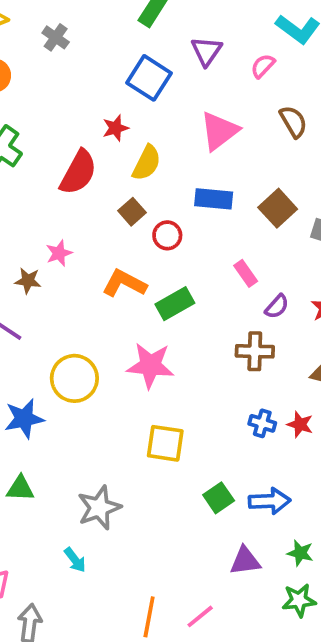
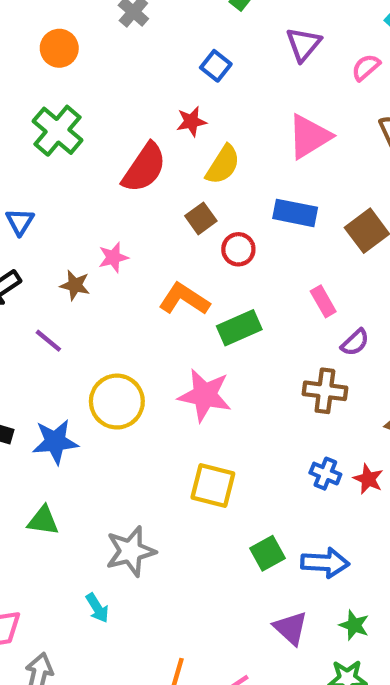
blue square: (149, 78) -> (216, 66), moved, size x0.6
purple triangle: (245, 561) -> (291, 628), turned 44

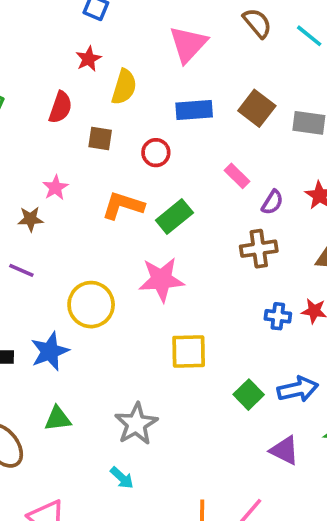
red semicircle: (144, 168) -> (60, 107), size x0.7
brown square: (201, 218) -> (100, 139), moved, turned -30

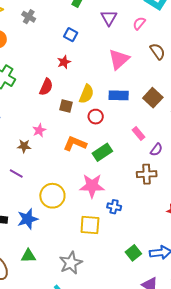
yellow semicircle: (124, 87) -> (87, 94), moved
blue cross: (278, 316) -> (114, 207), moved
yellow square: (189, 351) -> (90, 225), moved

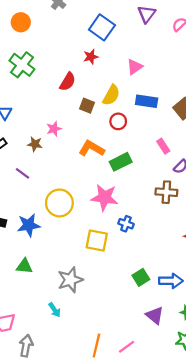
blue square: (71, 35) -> (102, 27), size x1.6
pink triangle: (119, 59) -> (135, 67), moved, size x0.7

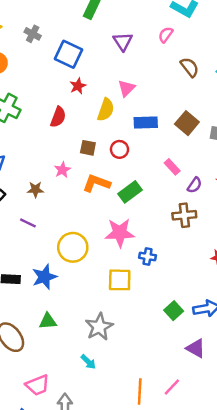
purple triangle: (147, 14) -> (123, 41), moved
blue square: (102, 27) -> (69, 54), moved
yellow semicircle: (111, 95) -> (106, 110), moved
brown square: (87, 106) -> (88, 148), moved
pink star: (54, 129) -> (62, 170), moved

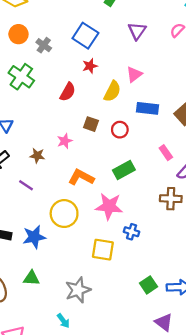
gray cross: (33, 34) -> (44, 45), moved
orange L-shape: (96, 183) -> (81, 177), moved

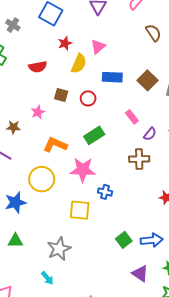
red star: (90, 66) -> (65, 43), moved
red semicircle: (68, 92) -> (38, 67), turned 54

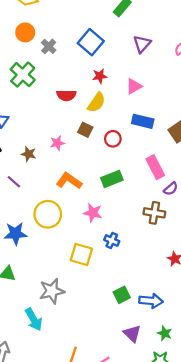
yellow semicircle: (79, 64) -> (96, 102), moved
pink rectangle: (132, 117) -> (155, 167), size x1.5
pink star: (83, 170) -> (93, 213), size x0.7
cyan arrow: (47, 278) -> (34, 319), size x1.5

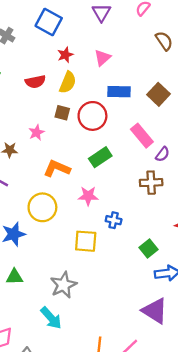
red circle: (113, 139) -> (92, 116), size x1.6
green square: (122, 295) -> (148, 249), moved
purple triangle: (132, 333) -> (155, 311), size x1.4

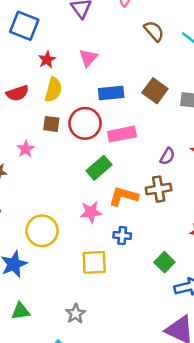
pink rectangle: (142, 136) -> (122, 134), moved, turned -55
orange L-shape: (57, 168) -> (123, 196), moved
gray star: (63, 285) -> (76, 314), size x0.7

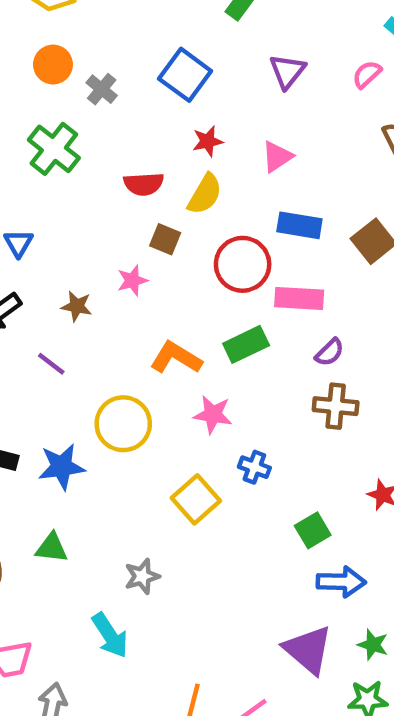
brown square: (51, 124) -> (165, 239), moved
purple semicircle: (167, 156) -> (330, 352), moved
orange L-shape: (123, 196) -> (176, 358), moved
yellow square: (94, 262) -> (196, 499), turned 36

